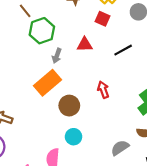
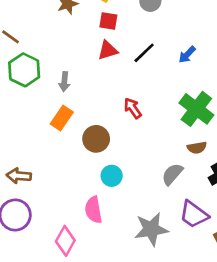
green hexagon: (42, 31) -> (24, 70), moved
red triangle: (85, 44) -> (108, 50), moved
orange rectangle: (47, 83) -> (62, 118), size x0.7

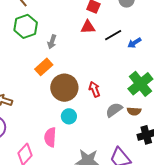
blue arrow: (187, 55) -> (134, 43), moved
red arrow: (133, 108) -> (94, 89), moved
brown circle: (96, 139) -> (64, 88), size x1.4
gray semicircle: (172, 174) -> (114, 110), moved

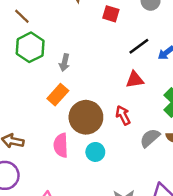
red triangle: (88, 27) -> (135, 80), moved
pink semicircle: (50, 137) -> (61, 145), moved

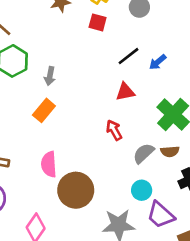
brown circle: (86, 117) -> (76, 190), moved
cyan circle: (95, 152) -> (142, 190), moved

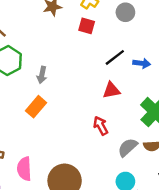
blue arrow: (158, 62) -> (142, 63), turned -133
pink semicircle: (49, 164) -> (24, 169), moved

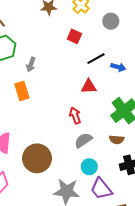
red square: (87, 26) -> (74, 36), moved
orange rectangle: (36, 107) -> (22, 91), turned -66
gray semicircle: (128, 147) -> (83, 140), moved

